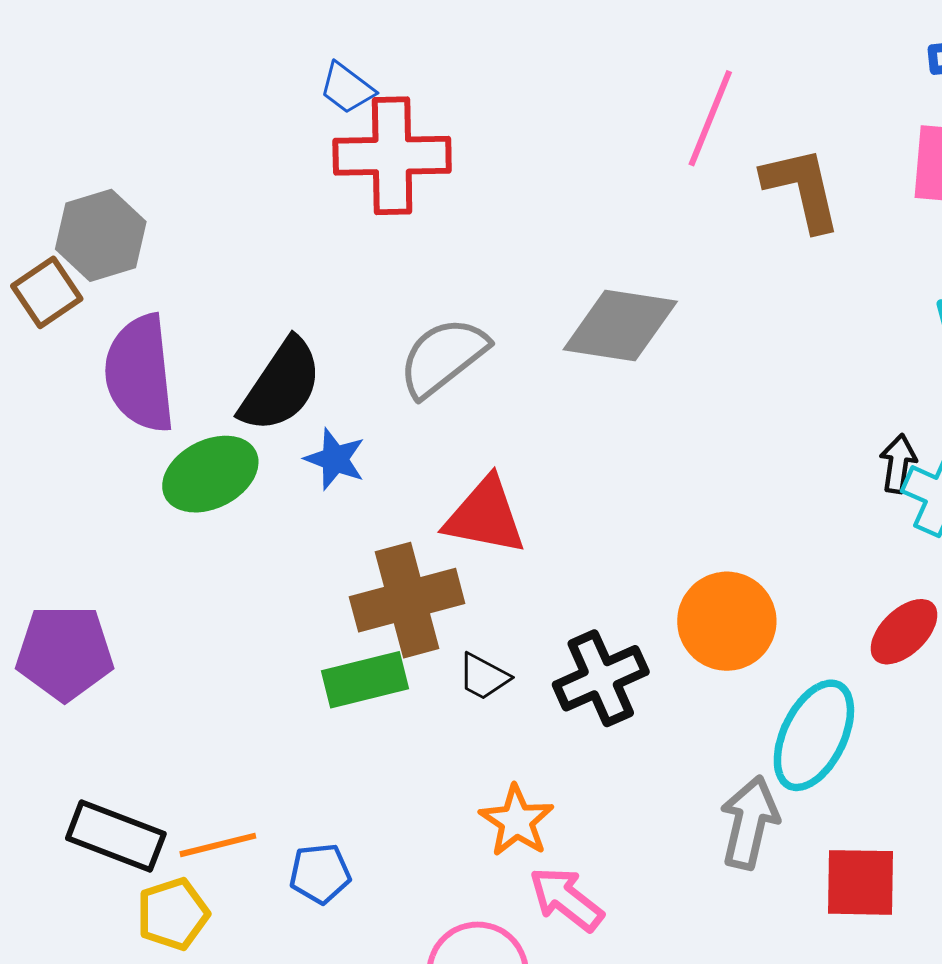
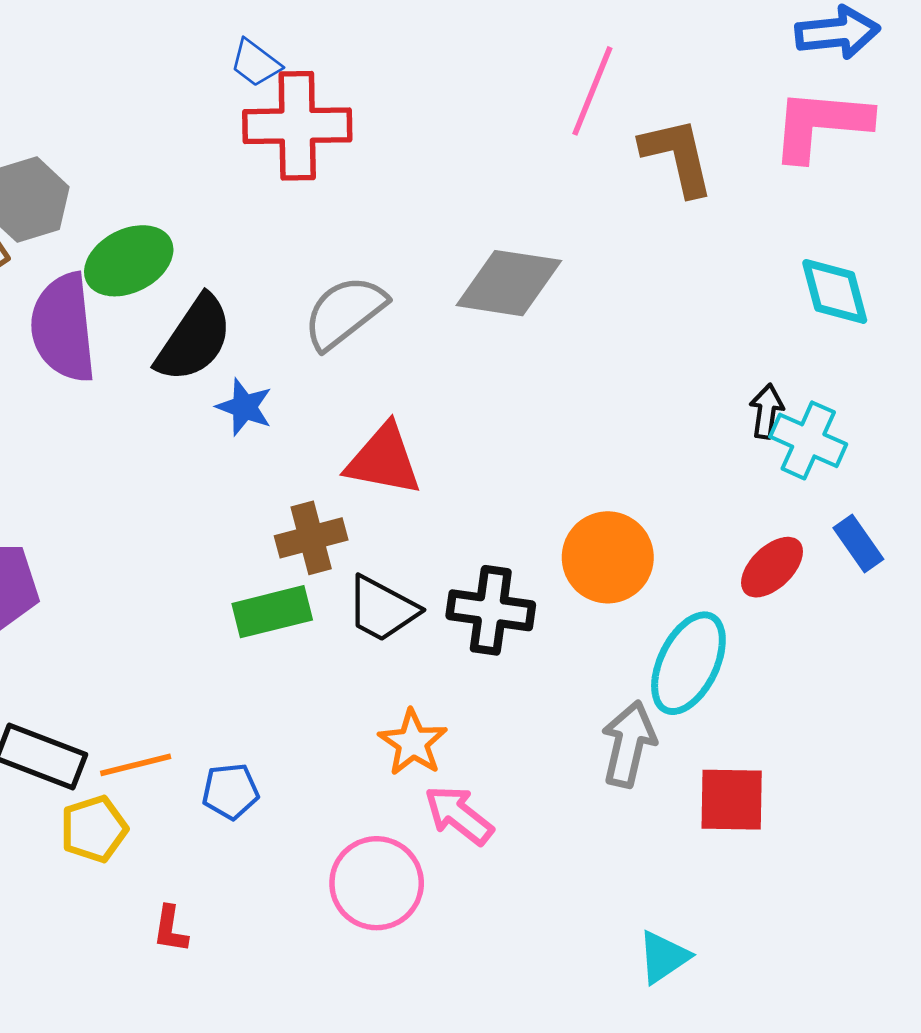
green ellipse: (210, 474) -> (129, 261), moved
brown cross: (407, 600) -> (311, 538), size x0.7
black trapezoid: (484, 677) -> (382, 609), size x1.5
black cross: (601, 678) -> (491, 610), turned 32

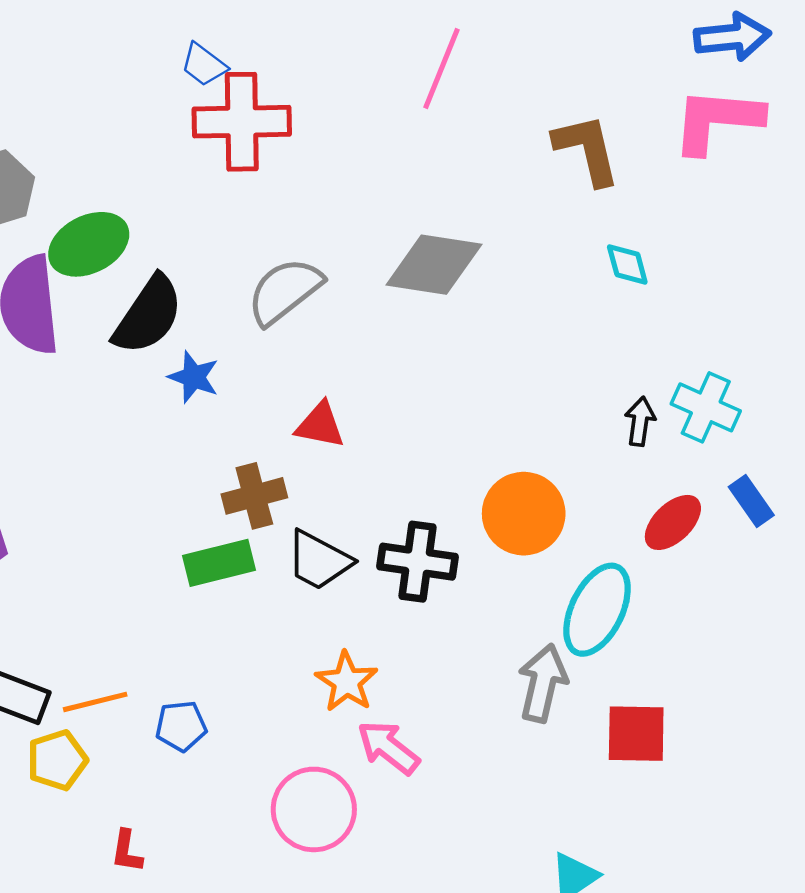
pink line: (592, 91) -> (441, 69), moved
cyan diamond: (835, 291) -> (627, 265), moved, size x0.7
black arrow: (766, 411) -> (640, 421), moved
red triangle: (384, 460) -> (320, 425), size x0.7

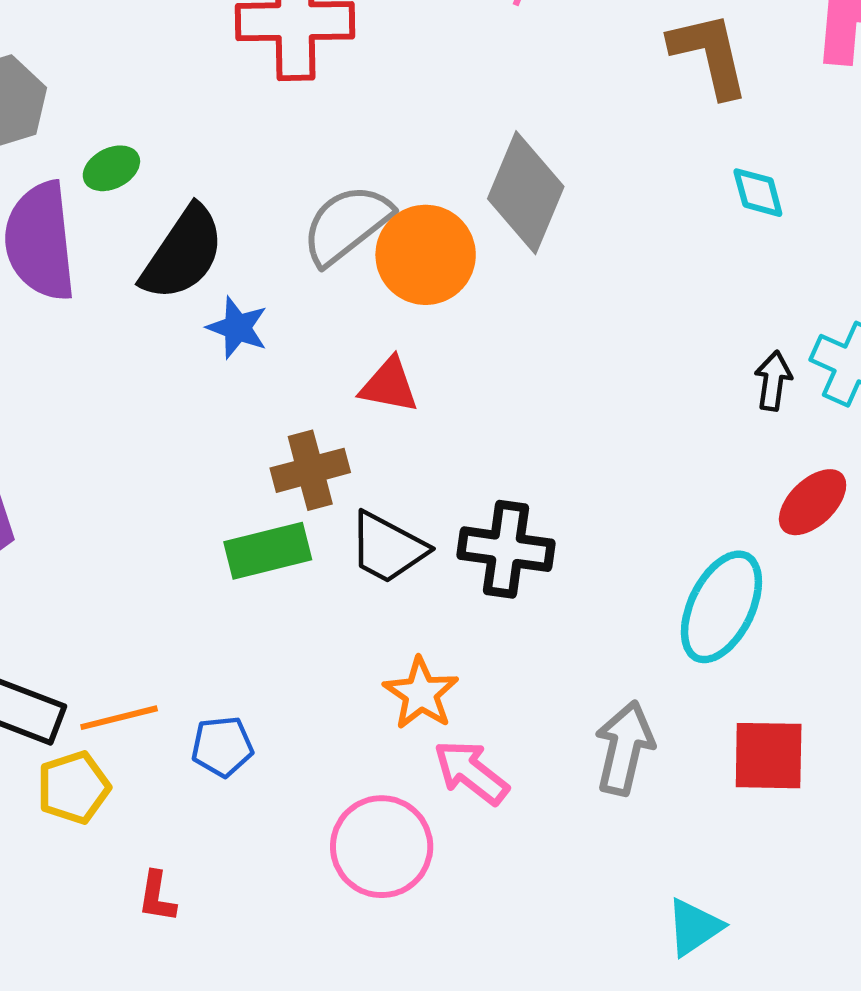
green ellipse: (89, 244) -> (111, 168), size x0.6
gray diamond: (434, 265) -> (526, 193), turned -76
orange circle: (524, 514) -> (426, 255), moved
gray arrow: (543, 683) -> (624, 748), moved

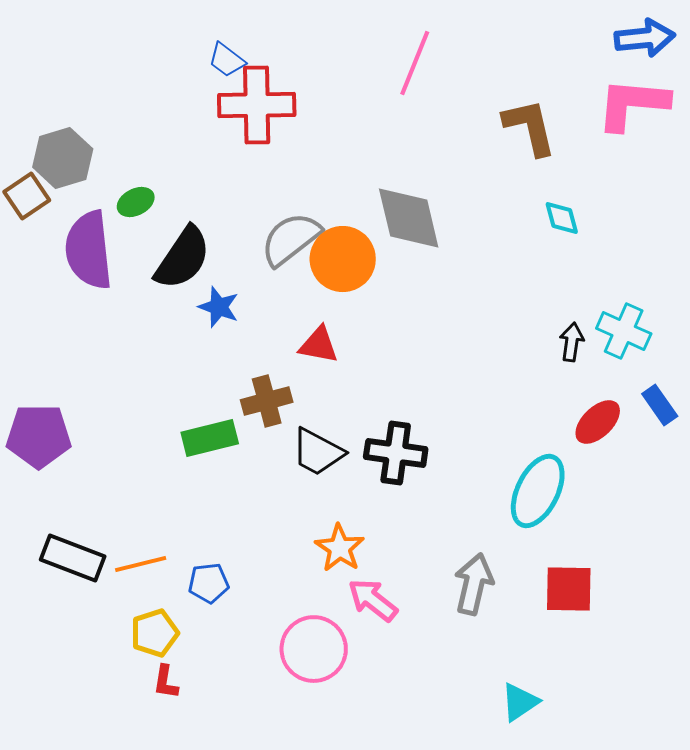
gray diamond: (526, 193) -> (409, 218), turned -36
green rectangle: (268, 551) -> (210, 438), moved
yellow pentagon: (74, 787) -> (155, 633), moved

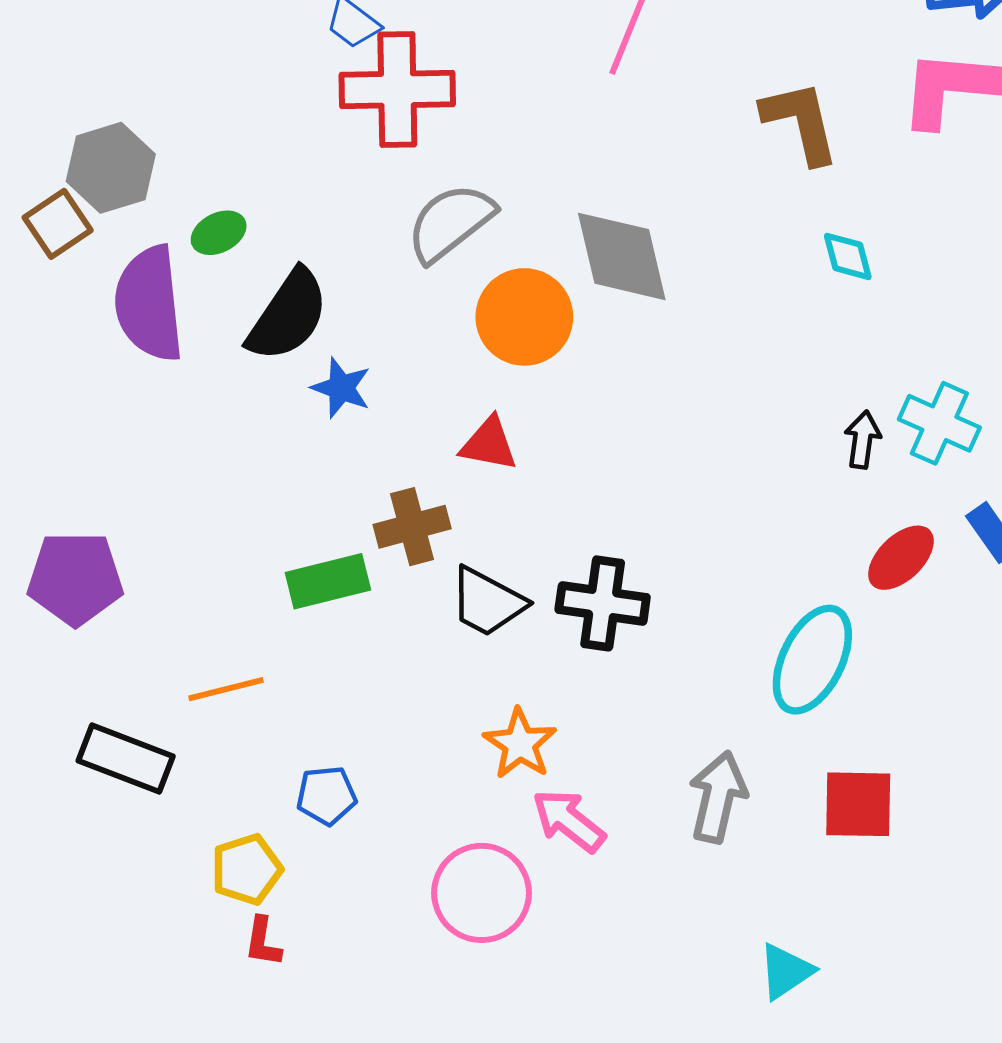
gray semicircle: (291, 239) -> (450, 222), moved
orange line: (141, 564) -> (226, 689), moved

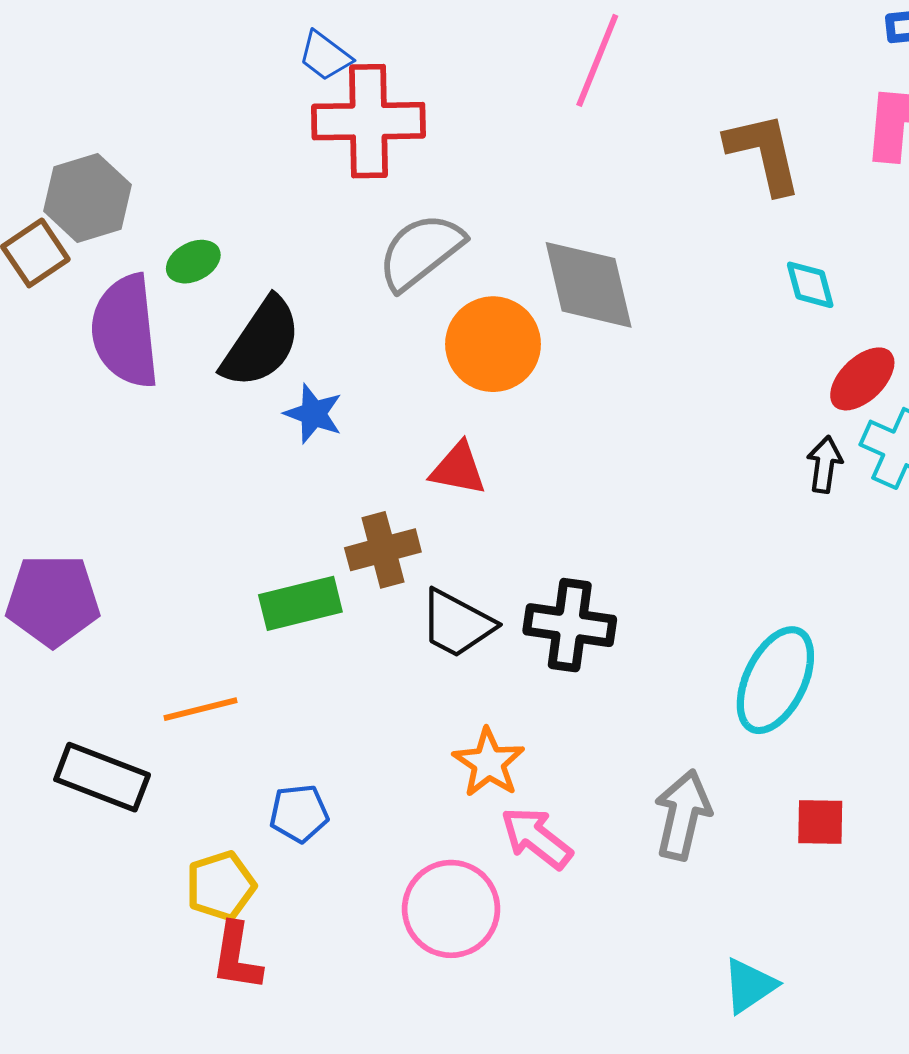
red ellipse: (901, 558) -> (862, 379), moved
red square: (858, 804) -> (820, 822), size x0.7
red L-shape: (263, 942) -> (237, 957), size x1.4

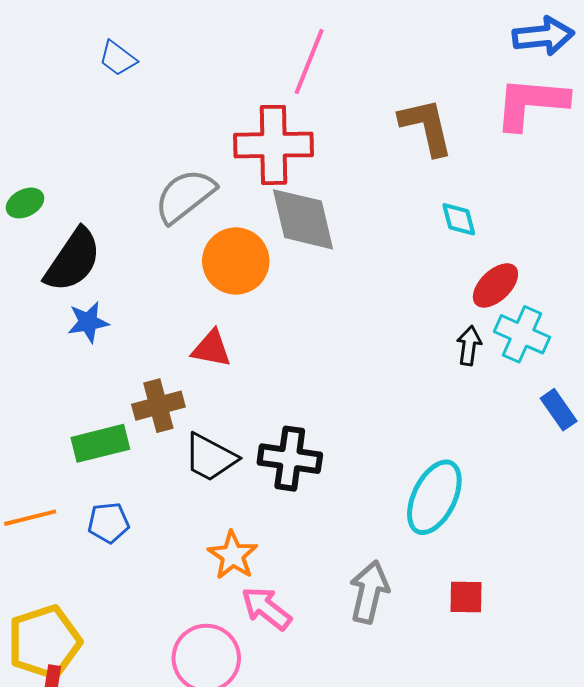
red cross: (368, 121) -> (273, 145), moved
blue star: (313, 414) -> (88, 322), moved, turned -30
blue pentagon: (299, 813) -> (109, 523), moved
yellow pentagon: (221, 886) -> (44, 642), size x1.5

